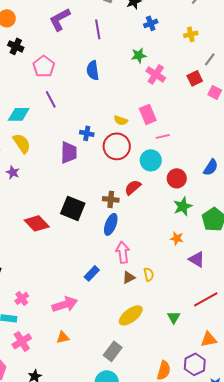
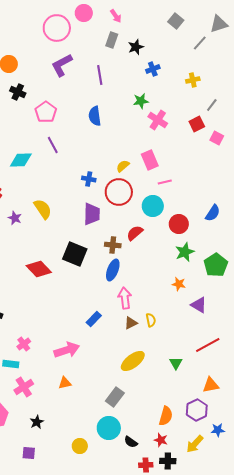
yellow semicircle: (121, 120) -> (123, 166), turned 120
yellow semicircle: (22, 143) -> (43, 209), moved
purple trapezoid: (69, 152) -> (92, 214), moved

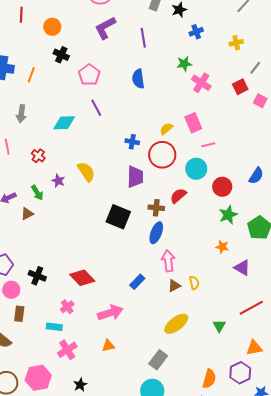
red diamond: (39, 269) -> (82, 278), moved

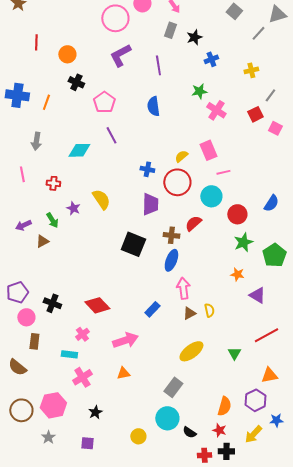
red cross: (38, 156) -> (53, 183), turned -32

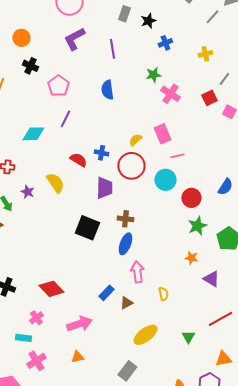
purple line: (111, 135) -> (65, 119), turned 54
red semicircle: (193, 223) -> (78, 160), moved, turned 72
brown triangle: (189, 313) -> (126, 303), moved

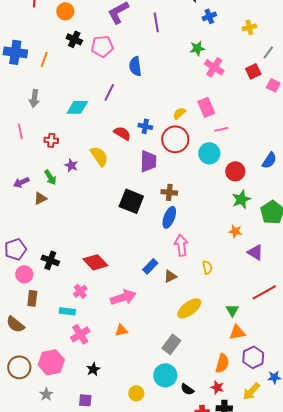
pink pentagon: (58, 86) -> (102, 46), moved, turned 30
blue semicircle: (107, 90) -> (135, 66), moved
orange triangle: (223, 359) -> (237, 332), moved

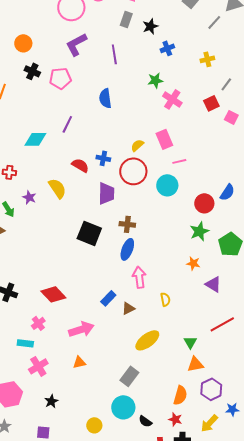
blue semicircle: (135, 66) -> (105, 98), moved
red circle: (235, 171) -> (204, 203), moved

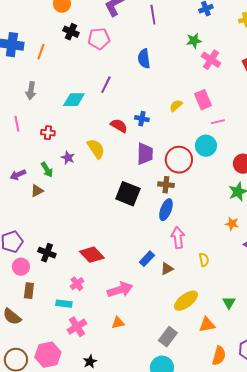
red circle: (133, 171) -> (179, 160), moved
orange triangle: (195, 364) -> (207, 325), moved

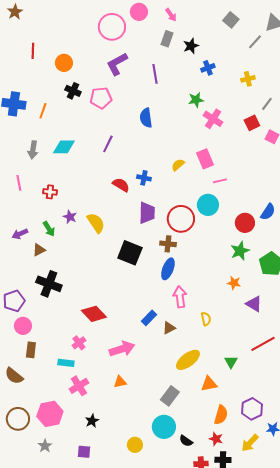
cyan diamond: (74, 100) -> (64, 147), moved
yellow semicircle: (96, 149) -> (96, 223), moved
black cross: (47, 253) -> (49, 284), moved, size x1.4

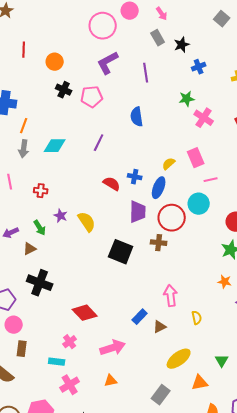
gray rectangle: (167, 39) -> (158, 38), turned -49
orange line: (43, 111) -> (24, 126), moved
blue ellipse: (168, 269) -> (159, 188), moved

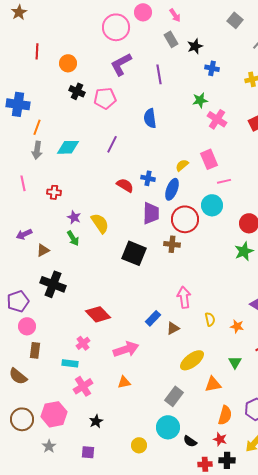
blue cross: (199, 67) -> (212, 68), turned 32
green arrow: (40, 228) -> (73, 238), moved
orange star: (225, 282) -> (237, 326), moved

